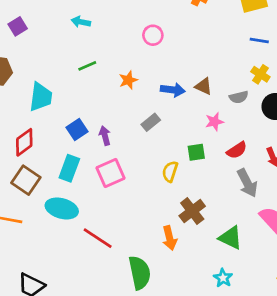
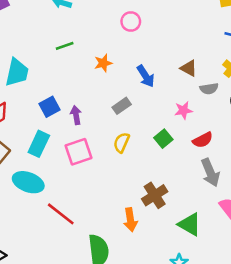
brown triangle: (204, 86) -> (189, 68), moved
blue arrow: (173, 90) -> (146, 76), turned 45
green square: (196, 152) -> (163, 139), turned -36
yellow semicircle: (170, 172) -> (121, 143), moved

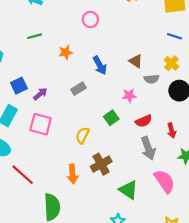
purple arrow: (76, 115) -> (40, 94), turned 56
yellow semicircle: (121, 143) -> (82, 135), moved
pink square: (78, 152) -> (41, 124), turned 30
orange arrow: (130, 220) -> (73, 174), moved

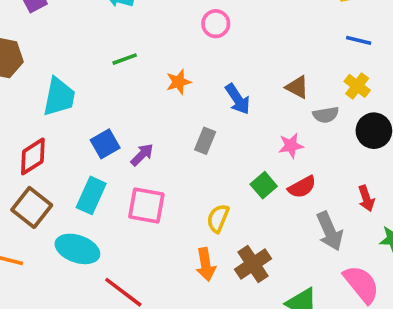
gray rectangle: (78, 89) -> (205, 141), turned -32
red semicircle: (144, 121) -> (302, 187), moved
orange arrow: (73, 174) -> (206, 265), moved

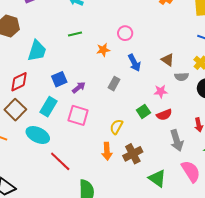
pink circle: (216, 24) -> (125, 33), moved

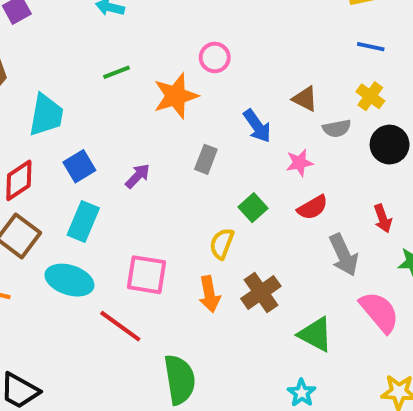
orange star: (103, 50) -> (176, 96), size x1.6
blue arrow: (134, 63) -> (257, 126), moved
blue square: (59, 79) -> (79, 166), moved
green square: (143, 111) -> (253, 208), moved
pink square: (78, 115) -> (147, 275), moved

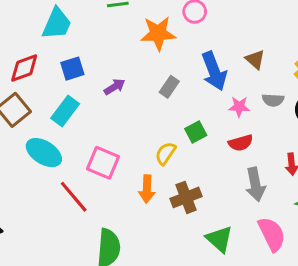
blue arrow: (257, 126) -> (214, 71), size x1.4
gray semicircle: (337, 128) -> (273, 100), moved

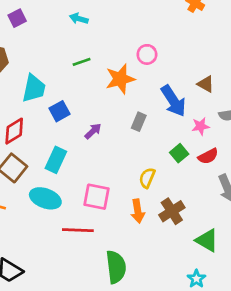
blue square: (72, 69) -> (60, 111), moved
green square: (196, 132) -> (179, 153), moved
red line: (74, 197) -> (78, 230), turned -36

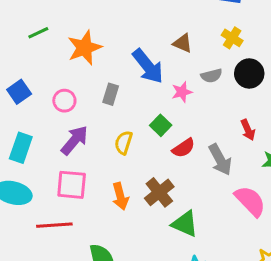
pink circle: (147, 54) -> (64, 101), moved
purple arrow: (93, 131) -> (75, 140), moved, size x1.5
red semicircle: (208, 156) -> (184, 148), moved
yellow semicircle: (147, 178) -> (123, 143), moved
green triangle: (207, 240) -> (185, 224), moved

